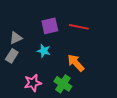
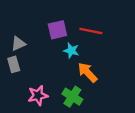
cyan star: (44, 51) -> (71, 51), moved
gray rectangle: (12, 56) -> (14, 64), turned -48

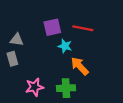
gray triangle: (18, 44) -> (17, 40), turned 32
green cross: (72, 97) -> (66, 88), turned -36

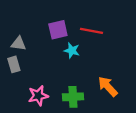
orange arrow: (80, 66) -> (108, 86), moved

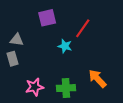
purple square: (58, 30) -> (47, 18), moved
red line: (91, 31) -> (83, 28), turned -66

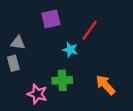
pink star: (35, 87) -> (37, 94), turned 30
green cross: (66, 88) -> (62, 80), moved

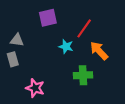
green cross: (62, 80) -> (83, 75), moved
orange arrow: (105, 85) -> (99, 51), moved

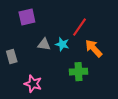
purple square: (48, 18) -> (27, 17), moved
gray triangle: (17, 40) -> (44, 44), moved

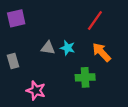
purple square: (27, 17) -> (16, 18), moved
red line: (80, 27) -> (95, 21), moved

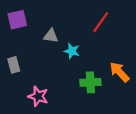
gray triangle: (48, 48) -> (51, 36), moved
orange arrow: (101, 52) -> (119, 72), moved

